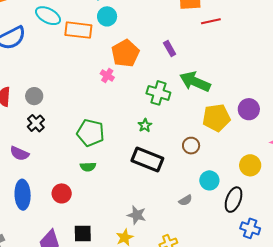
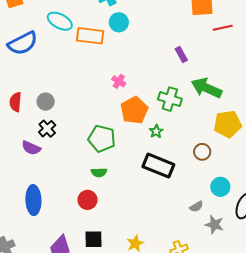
orange pentagon: (125, 53) -> (134, 110), moved
purple semicircle: (19, 153) -> (31, 148), moved
red circle: (62, 193) -> (88, 200), moved
gray star: (137, 215) -> (214, 225), moved

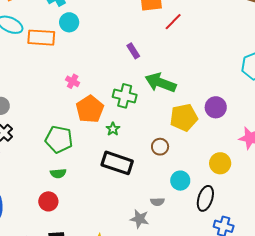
red line: (223, 28) -> (173, 22), turned -30
gray semicircle: (196, 207) -> (157, 202), turned 32
gray star: (214, 225) -> (140, 219), moved

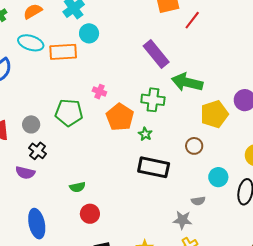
purple rectangle: (133, 51) -> (156, 54), size x1.8
green pentagon: (59, 139) -> (69, 113), moved
green semicircle: (58, 173) -> (77, 187), moved

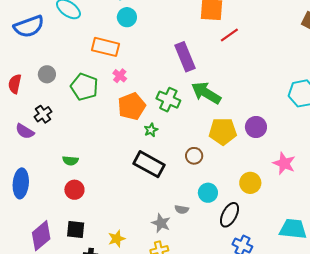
orange rectangle: (63, 52) -> (105, 47), moved
gray circle: (31, 124) -> (47, 74), moved

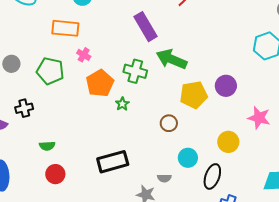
black cross: (43, 114) -> (24, 108), moved, turned 30
black rectangle: (149, 164) -> (113, 162), moved, turned -36

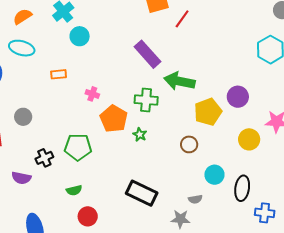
orange rectangle: (65, 28) -> (59, 74), moved, size x0.6
green pentagon: (50, 71) -> (78, 147), moved
yellow circle: (228, 142) -> (249, 139), moved
black rectangle: (113, 162) -> (142, 193), turned 52

